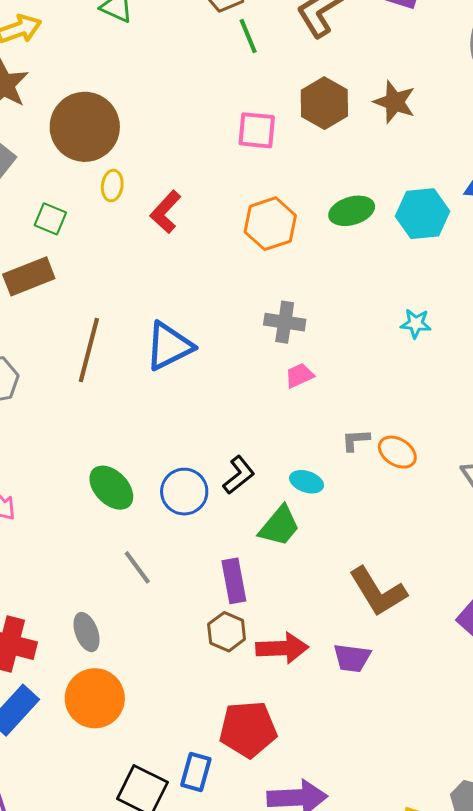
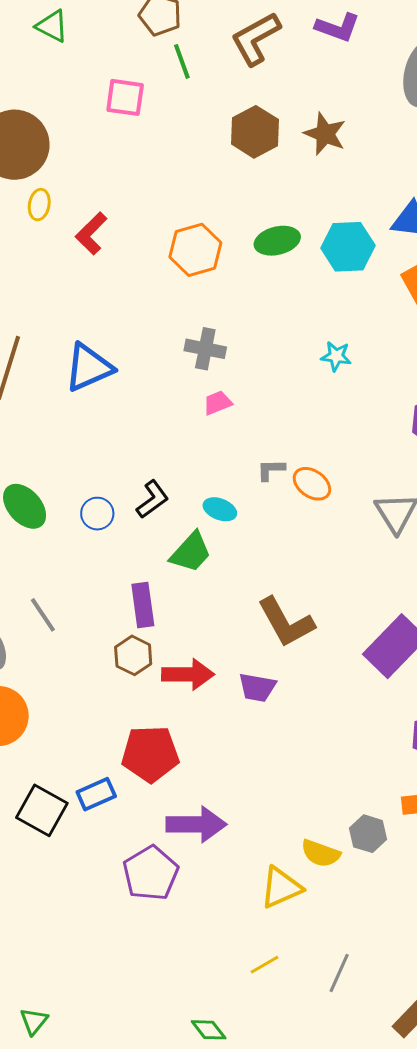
pink square: (257, 130) -> (125, 97), moved
blue circle: (184, 492) -> (97, 514), size x0.7
gray line: (137, 567) -> (43, 615), moved
blue rectangle: (196, 772) -> (96, 794), turned 48

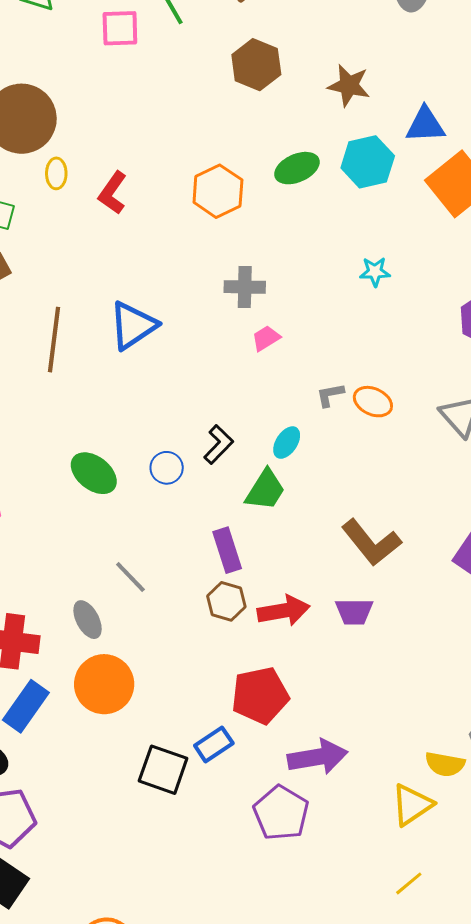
pink square: (125, 97) -> (120, 28), moved
brown star: (325, 134) -> (349, 85), moved
cyan ellipse: (220, 509) -> (287, 443), turned -68

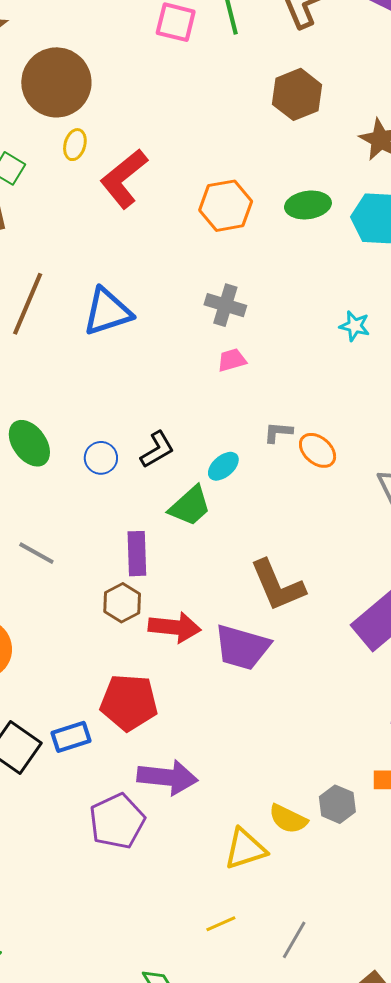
red L-shape: (113, 193) -> (124, 179), size x1.4
gray line: (130, 577) -> (36, 553), turned -33
purple trapezoid: (354, 612) -> (242, 647), size x1.5

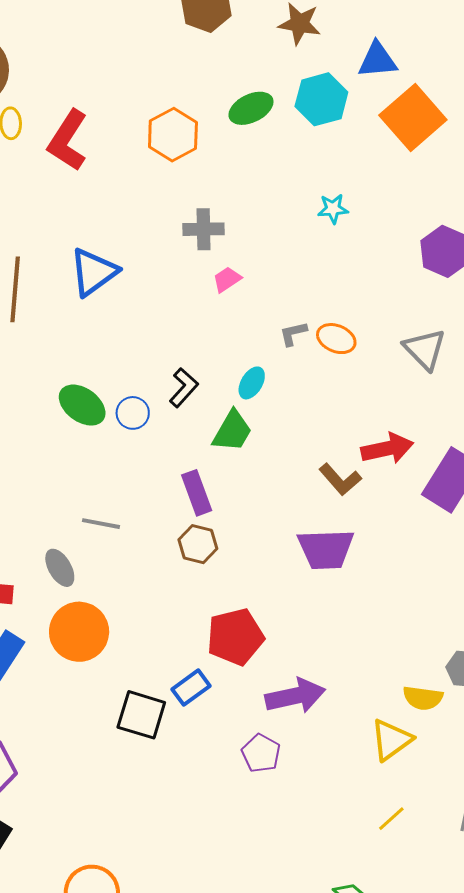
green ellipse: (29, 443) -> (82, 405), moved
brown L-shape: (277, 585) -> (340, 479), size x0.7
red arrow: (175, 627) -> (387, 448), moved
purple pentagon: (117, 821) -> (261, 753), size x0.7

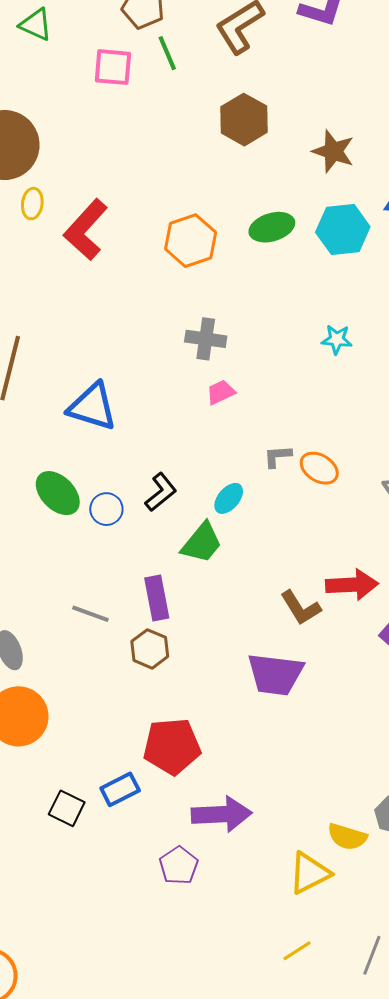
blue triangle: (93, 272) -> (92, 407), moved, turned 44
gray line: (101, 524) -> (90, 614), moved
black square: (141, 715) -> (67, 808), size x0.7

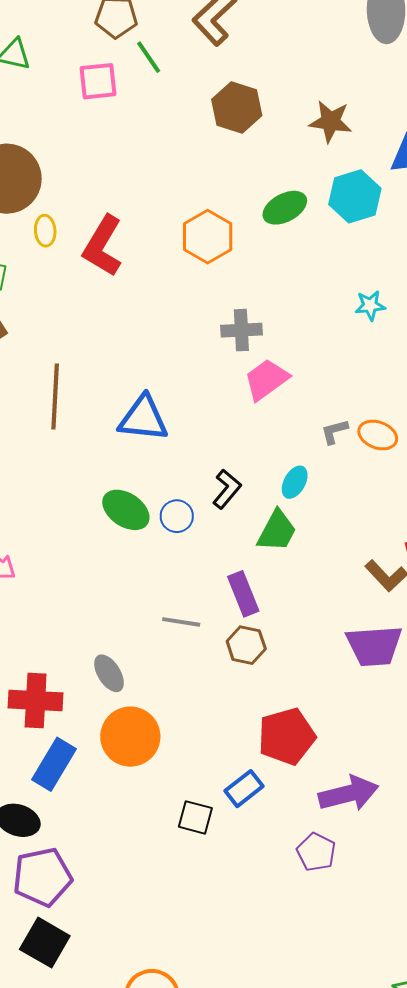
pink trapezoid: (221, 392) -> (266, 380), size x1.6

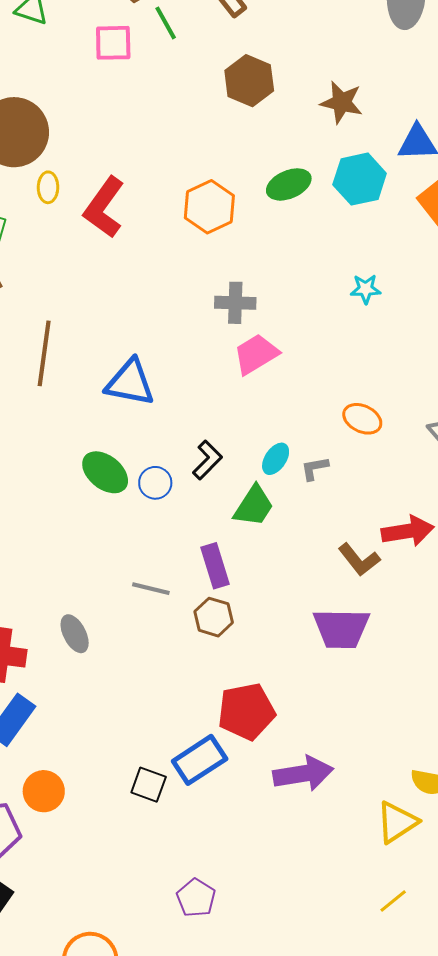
gray L-shape: (334, 431) -> (315, 468), moved
orange circle: (130, 737) -> (44, 791), moved, size x0.7
blue rectangle: (244, 789) -> (200, 760), size x1.4
purple pentagon: (316, 852) -> (196, 898), moved

